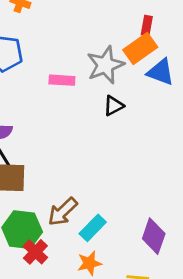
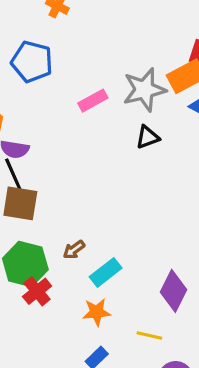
pink rectangle: (62, 80) -> (93, 101), turned -40
brown arrow: (63, 212) -> (74, 250), size x0.6

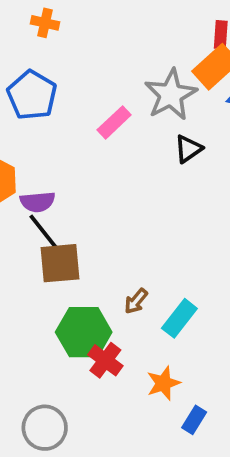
blue pentagon: (32, 62) -> (32, 95), turned 30
orange star: (97, 312) -> (163, 383), moved

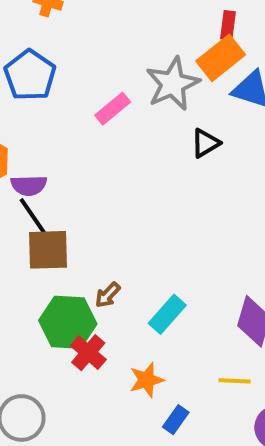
black triangle: (188, 149) -> (205, 143), moved
brown arrow: (136, 301) -> (108, 295), moved

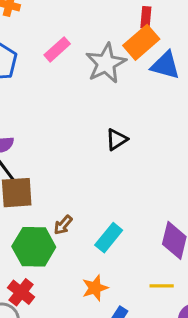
pink rectangle: (113, 109) -> (57, 49), moved
black triangle: (205, 143) -> (117, 139), moved
red cross: (88, 353) -> (21, 292), moved

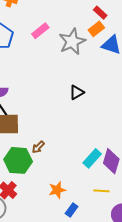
red rectangle: (146, 17) -> (100, 13), turned -56
orange rectangle: (141, 42) -> (96, 29), size x0.7
cyan rectangle: (109, 238) -> (92, 158), moved

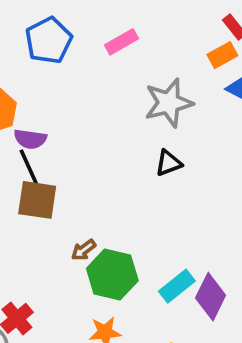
gray star: (72, 42) -> (169, 103), moved
green hexagon: (18, 160) -> (112, 275), moved

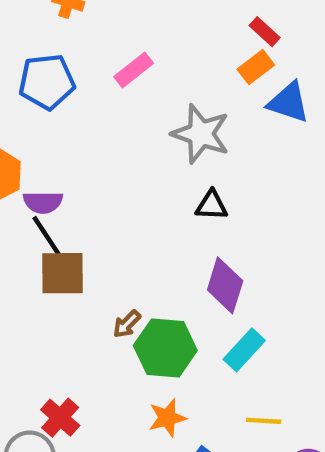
blue pentagon: (49, 40) -> (47, 82), turned 30
gray star: (169, 103) -> (201, 134), turned -30
black triangle: (168, 163) -> (212, 205), turned 32
purple diamond: (211, 297) -> (225, 285), moved

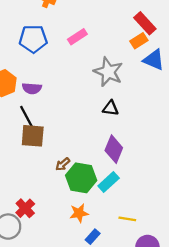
red rectangle: (265, 32) -> (145, 23), size x1.5
purple semicircle: (43, 202) -> (32, 88), moved
cyan rectangle: (244, 350) -> (109, 182), moved

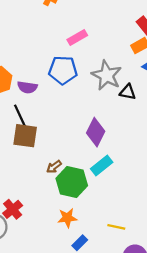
blue pentagon: (33, 39) -> (63, 70), moved
black triangle: (111, 108) -> (128, 92), moved
purple diamond: (114, 149) -> (96, 132), moved
cyan rectangle: (109, 182) -> (102, 165), moved

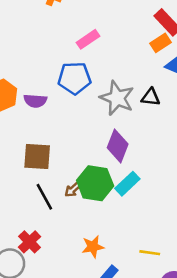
gray star: (107, 75) -> (117, 98), moved
black line: (20, 116) -> (44, 197), moved
green hexagon: (72, 182) -> (95, 183), moved

